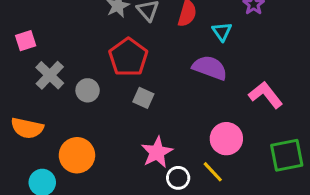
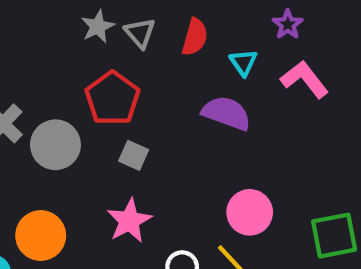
gray circle: (88, 90) -> (55, 145), size x1.5
pink L-shape: (266, 95) -> (305, 79), moved
pink star: (157, 152) -> (129, 221), moved

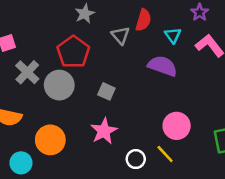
gray triangle: (140, 33) -> (120, 35), moved
red pentagon: (112, 98) -> (73, 52), moved

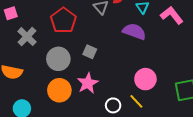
gray circle: (59, 85) -> (58, 59), moved
orange circle: (50, 140) -> (59, 90), moved

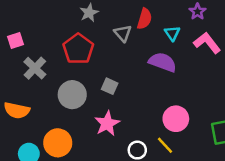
orange circle: (59, 90) -> (58, 143), moved

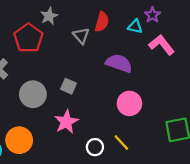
cyan triangle: (172, 33) -> (135, 26), moved, turned -42
red pentagon: (78, 49) -> (28, 38), moved
pink circle: (176, 119) -> (129, 103), moved

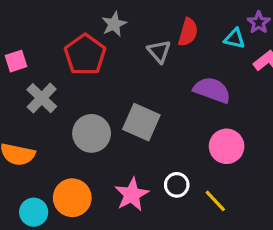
gray square: (69, 86) -> (141, 122), size x1.6
pink star: (66, 122) -> (132, 195), moved
white circle: (95, 147) -> (177, 185), moved

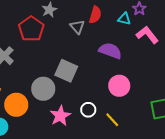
gray circle: (92, 133) -> (43, 89), moved
orange circle: (72, 198) -> (16, 105), moved

